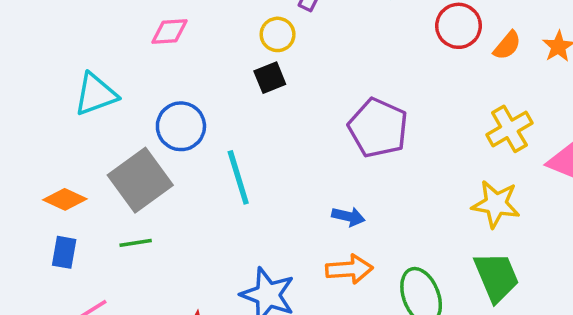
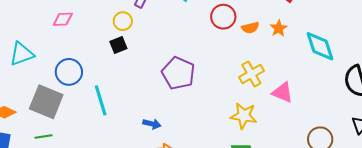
orange semicircle: (507, 45) -> (250, 28), turned 36
gray square: (140, 180) -> (46, 102), turned -32
blue arrow: (348, 216) -> (152, 124), moved

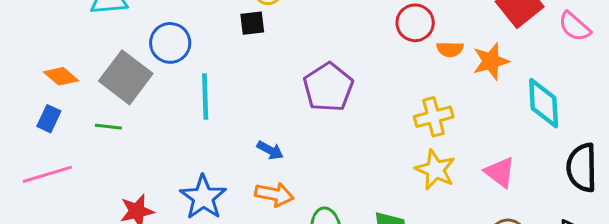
orange star: (279, 28) -> (491, 61), size x1.4
pink triangle: (283, 92) -> (500, 172), moved
yellow star: (244, 116) -> (435, 170), moved

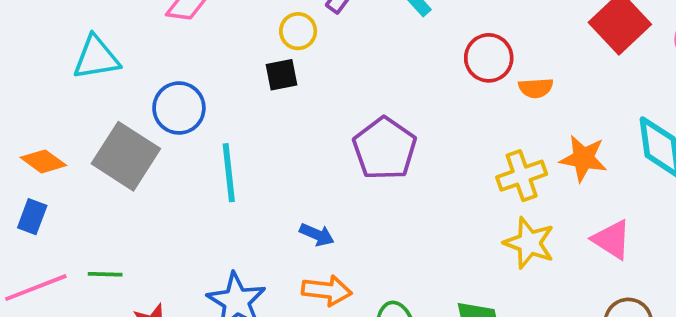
orange star: (491, 61) -> (583, 158), moved, turned 30
green line: (108, 127) -> (105, 274), moved

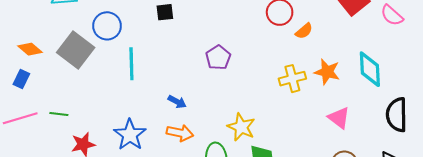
orange semicircle: (536, 88) -> (304, 31), turned -42
purple pentagon: (385, 149) -> (218, 57), size x0.7
yellow star: (529, 243) -> (241, 127), moved

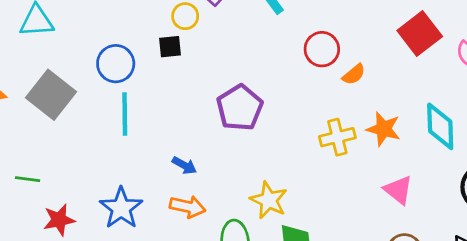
blue circle: (107, 26) -> (116, 64), moved
purple pentagon: (218, 57) -> (240, 108), size x1.4

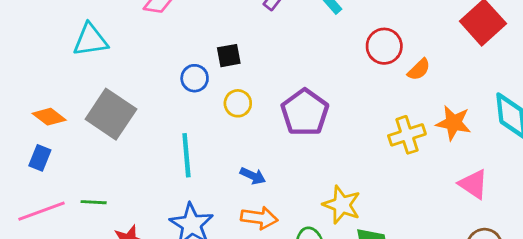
yellow circle: (185, 16) -> (238, 103), moved
blue circle: (116, 64) -> (195, 78), moved, size x0.7
cyan line: (125, 114) -> (186, 155), moved

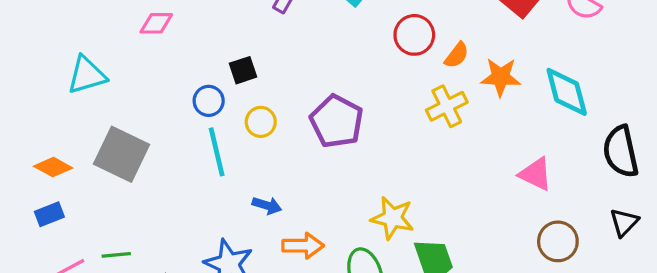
orange star: (453, 123) -> (501, 77), moved
yellow cross: (407, 135) -> (447, 106), moved
cyan line: (186, 155) -> (217, 152), moved
blue rectangle: (40, 158) -> (49, 214), turned 55
blue arrow: (253, 176) -> (267, 205), moved

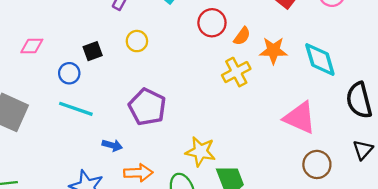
pink diamond: (156, 23) -> (32, 46), moved
purple pentagon: (337, 121) -> (147, 107), moved
yellow circle: (261, 122) -> (137, 41), moved
cyan line: (217, 152) -> (76, 109), turned -56
pink triangle: (536, 174) -> (300, 118), size x1.4

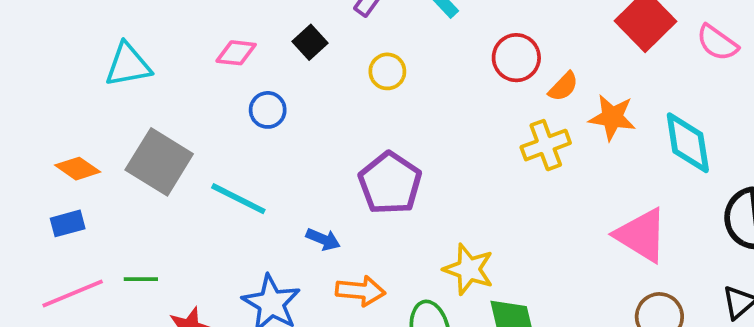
pink diamond: (32, 46) -> (236, 53), moved
black square: (93, 51) -> (310, 42), moved, turned -30
cyan line: (76, 109) -> (238, 199), moved

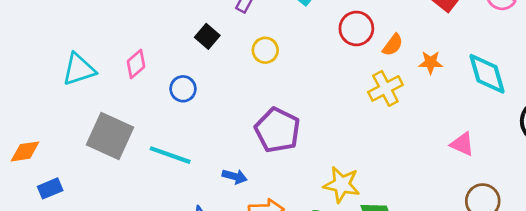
pink diamond: (236, 53) -> (136, 64), moved, turned -40
orange star: (612, 117) -> (431, 62), size x0.7
orange diamond: (78, 169) -> (25, 151), moved, turned -36
pink triangle: (641, 235) -> (462, 144), size x0.6

